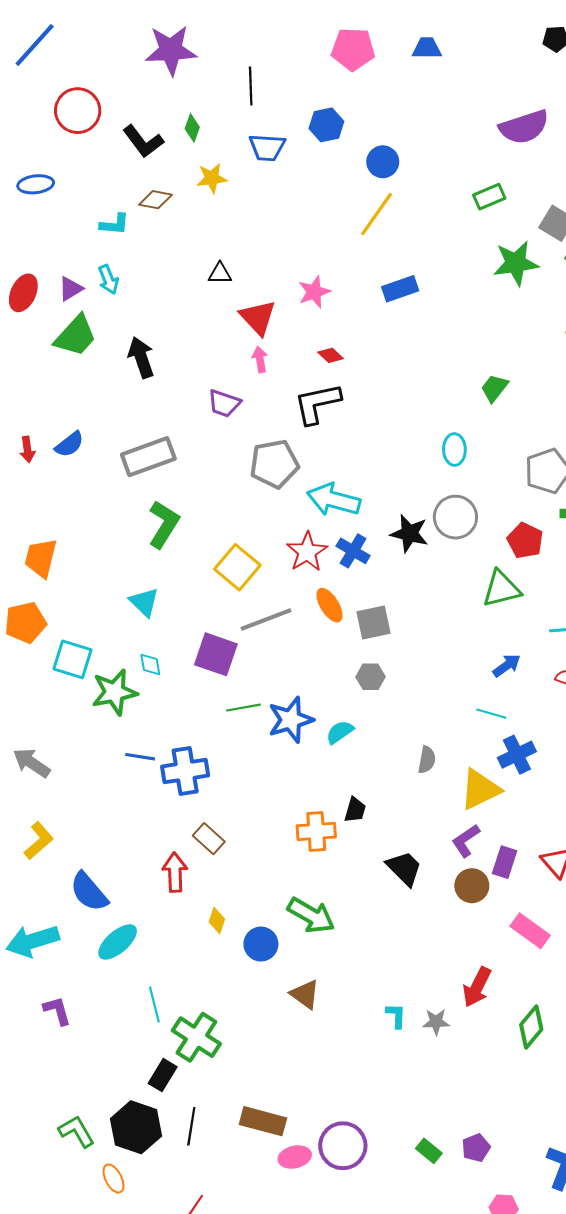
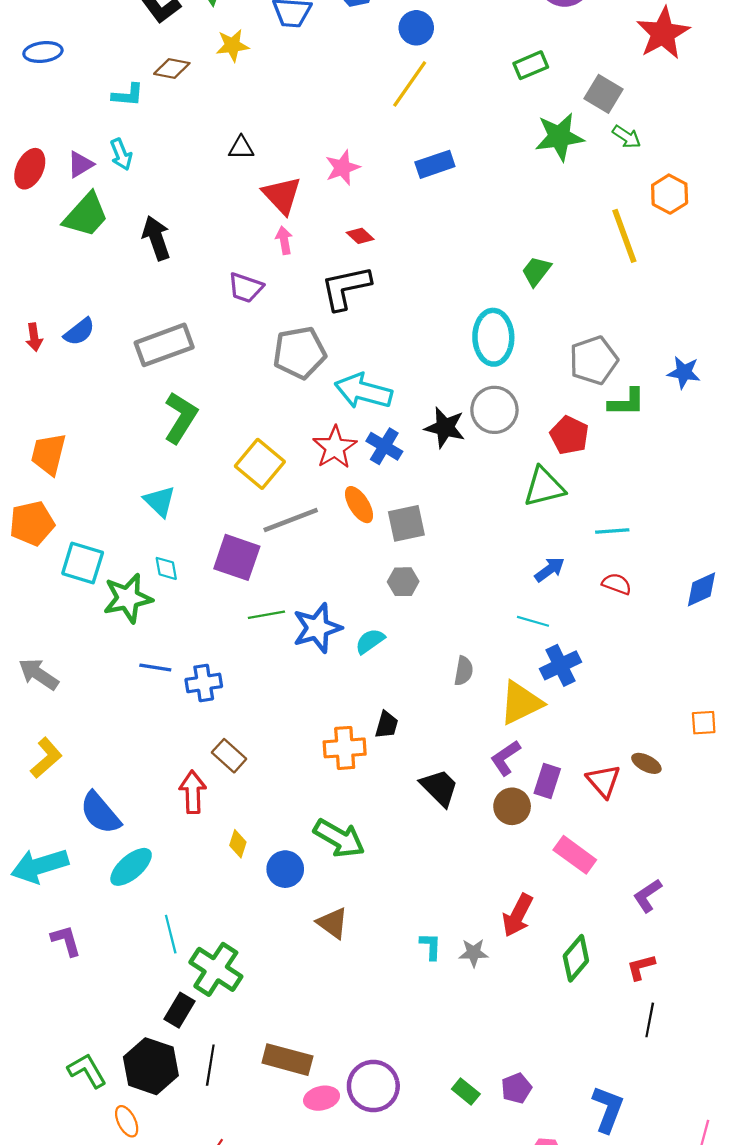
cyan ellipse: (454, 449) -> (493, 337), size x1.6
blue cross: (185, 771) -> (204, 683), size x0.7

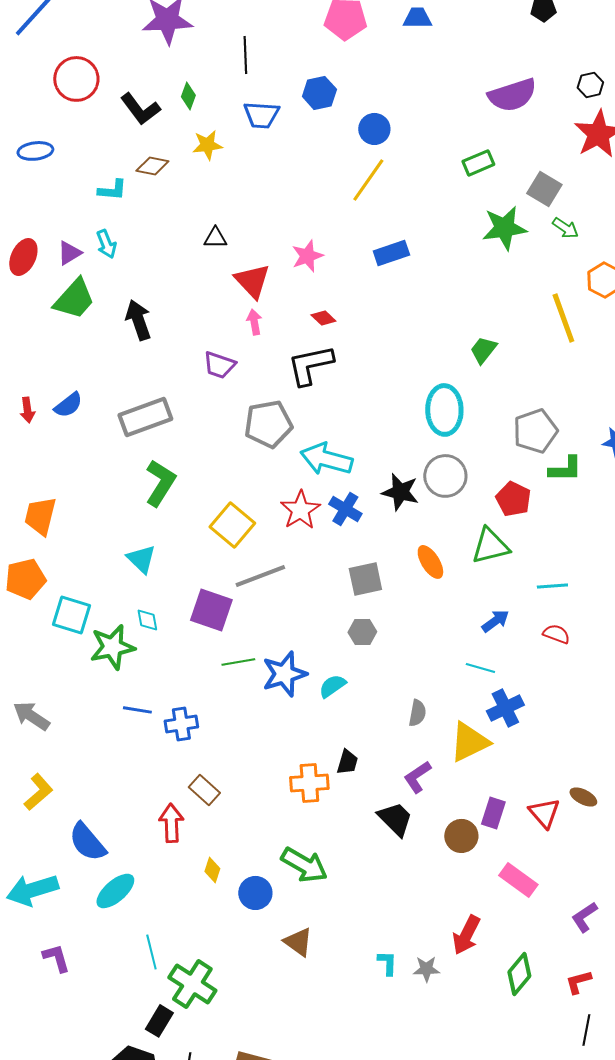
orange ellipse: (359, 505) -> (430, 562), moved
purple L-shape: (505, 758) -> (417, 777), moved

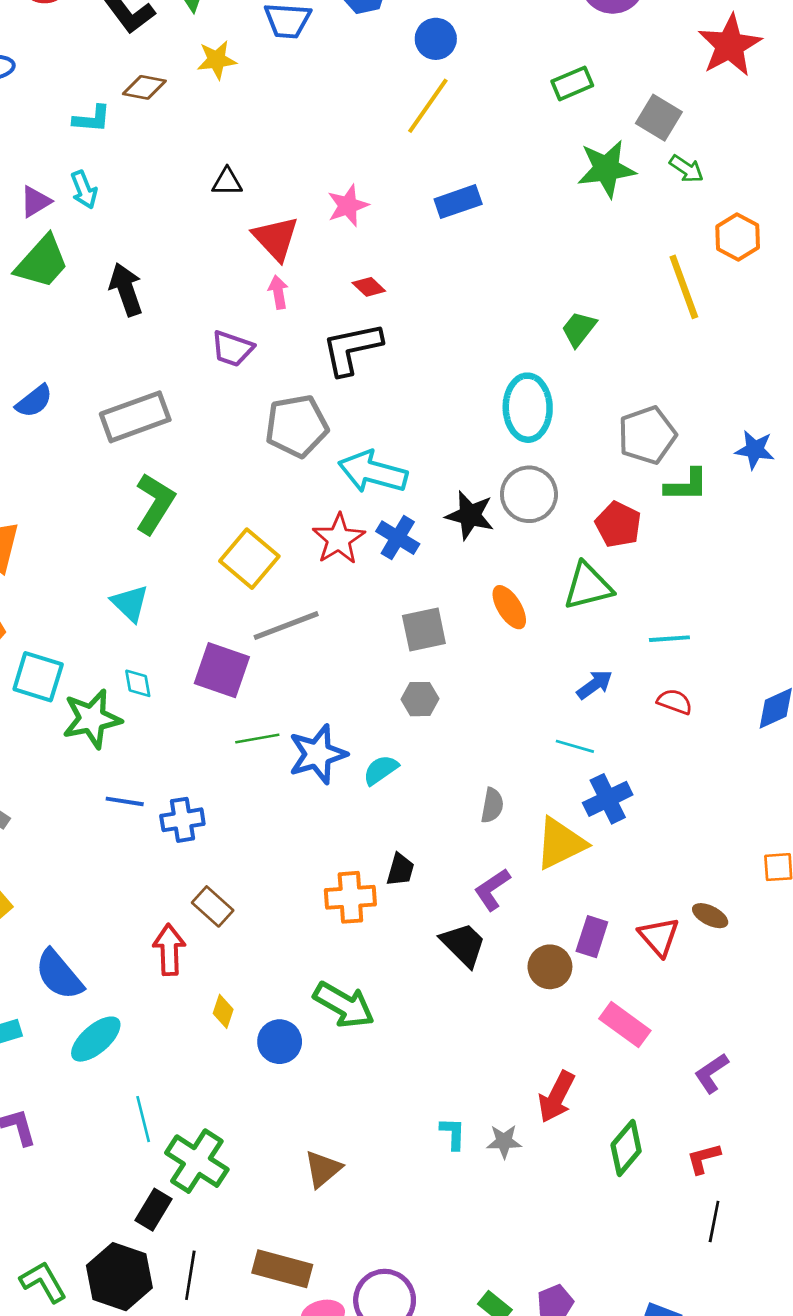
brown triangle: (298, 942) -> (323, 1169), moved, turned 44

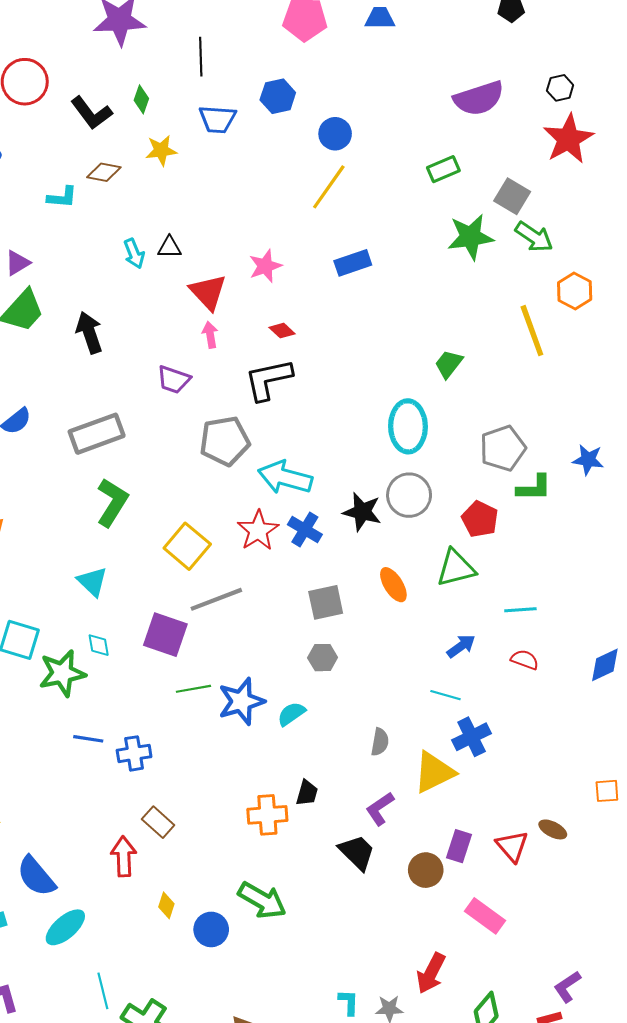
green arrow: (686, 169) -> (534, 237), size x1.4
cyan arrow: (84, 190) -> (134, 253), moved
purple L-shape: (711, 1073) -> (567, 987), moved

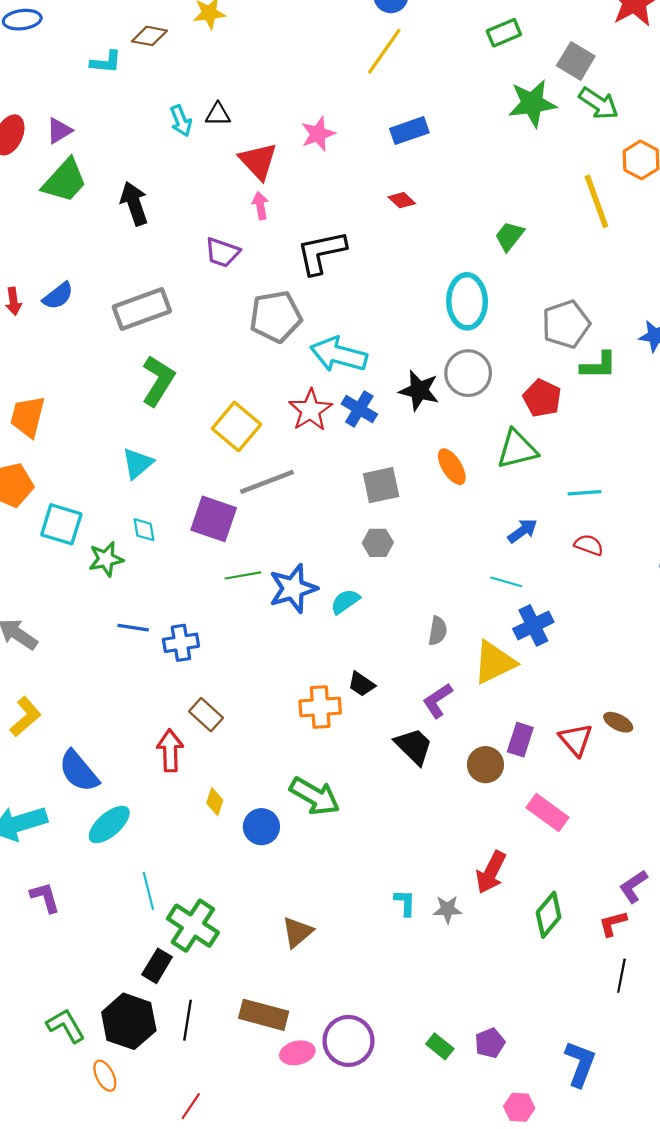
red diamond: (282, 331) -> (402, 200), moved
cyan triangle: (92, 582) -> (137, 463), turned 36
green star: (62, 673) -> (106, 559), size x0.7
black trapezoid: (307, 793) -> (362, 684), turned 108

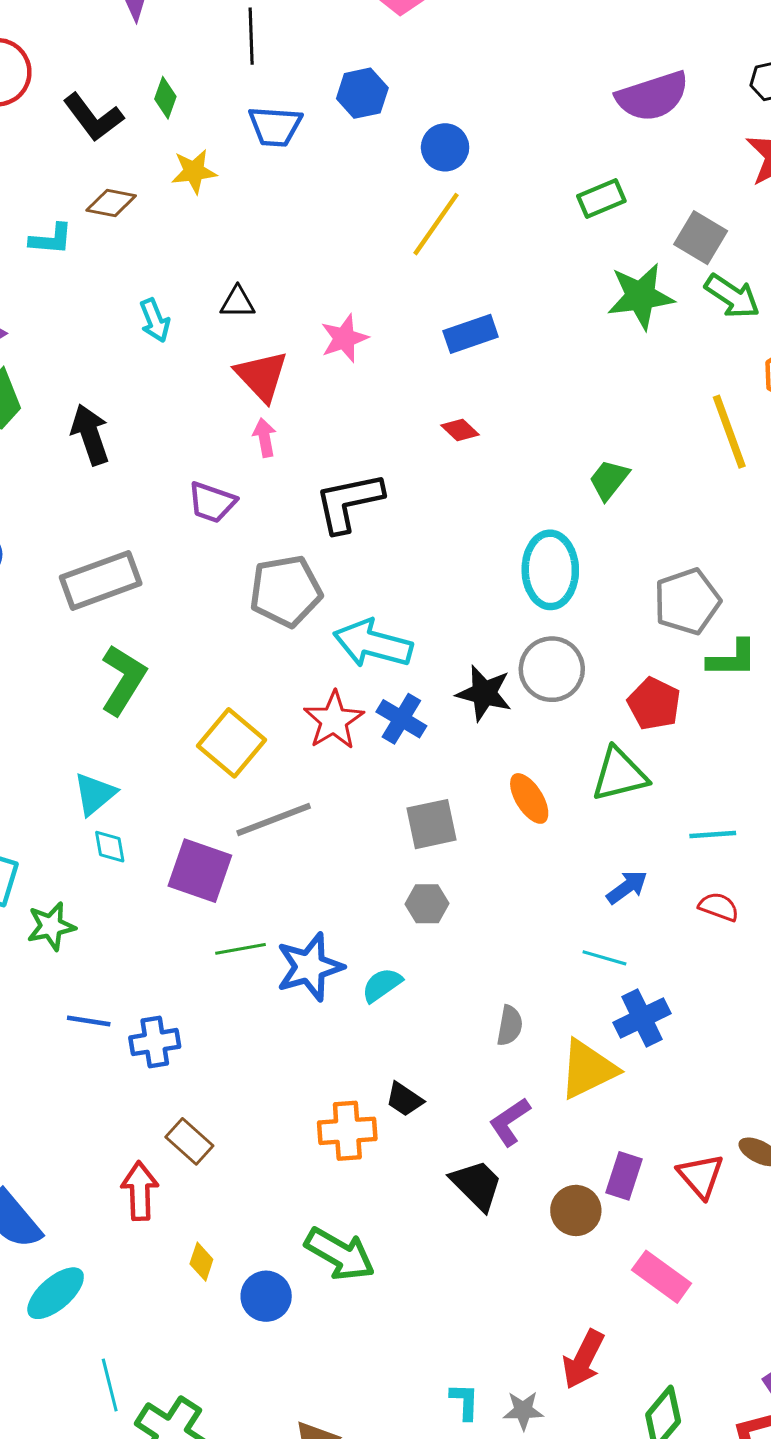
black triangle: (218, 114) -> (238, 302), moved
cyan diamond: (144, 530) -> (110, 847), moved

